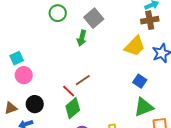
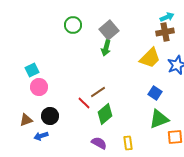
green arrow: (82, 38) -> (106, 48), moved
green diamond: (73, 108) -> (105, 114), moved

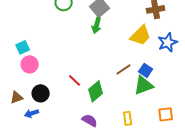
brown line: (98, 92) -> (124, 69), moved
green triangle: (159, 119) -> (144, 85), moved
yellow rectangle: (128, 143) -> (128, 118), moved

